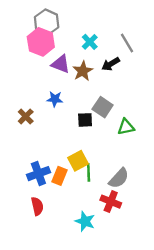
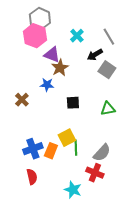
brown star: (83, 71) -> (60, 68), moved
gray square: (103, 107) -> (107, 70), moved

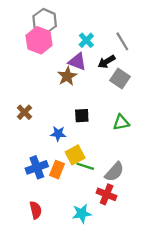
purple triangle: (52, 55) -> (77, 62), moved
blue star: (47, 85) -> (58, 134), moved
green line: (76, 148) -> (85, 166), turned -70
red semicircle: (32, 177) -> (36, 210), moved
cyan star: (73, 190) -> (82, 213), turned -30

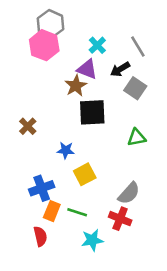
black square: (82, 116) -> (92, 112), moved, size x1.6
green line: (85, 166) -> (77, 212), moved
orange rectangle: (57, 170) -> (52, 211), moved

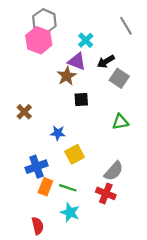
gray line: (138, 46) -> (126, 26), moved
black square: (92, 112) -> (81, 99), size x0.6
red semicircle: (40, 236) -> (38, 226), moved
cyan star: (92, 240) -> (70, 212), moved, turned 30

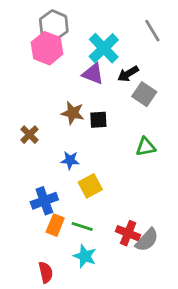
cyan cross: (86, 40) -> (104, 48), size x1.6
brown star: (67, 76) -> (73, 113), moved, turned -30
gray semicircle: (114, 171) -> (147, 240), moved

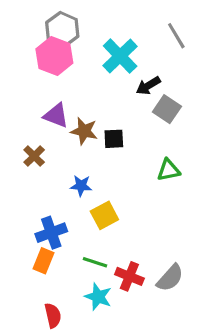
purple triangle: (93, 74) -> (56, 115), moved
orange rectangle: (55, 225) -> (43, 261), moved
red cross: (128, 233) -> (129, 276), moved

